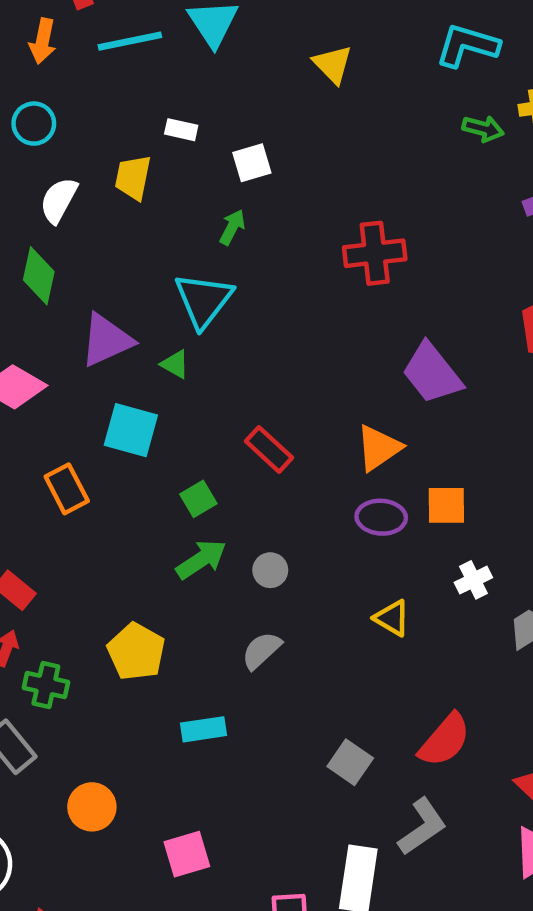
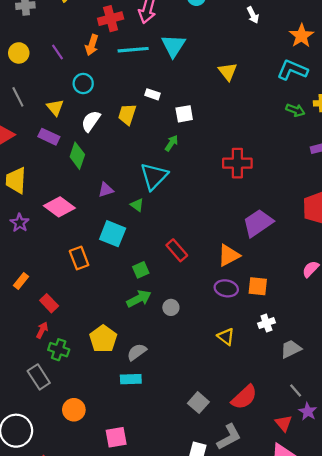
purple triangle: (106, 340) -> (106, 190), size x0.6
purple trapezoid: (432, 373) -> (258, 223), turned 88
gray semicircle: (261, 650) -> (137, 352), moved

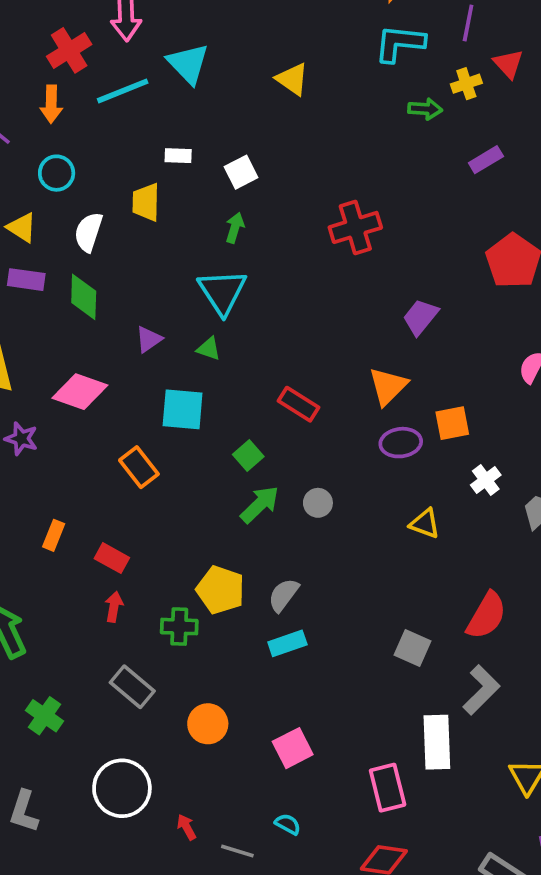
purple trapezoid: (258, 223) -> (420, 317), size x0.7
green cross: (59, 350) -> (179, 627), moved

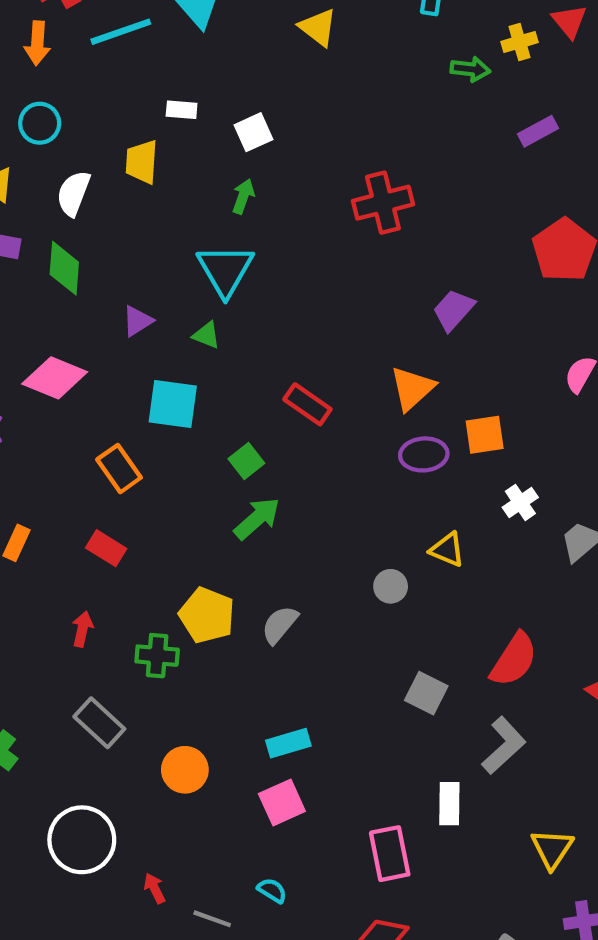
gray circle: (318, 503) -> (391, 586), moved
red rectangle: (112, 558) -> (106, 548), moved
cyan rectangle: (287, 643) -> (288, 743), moved
white rectangle: (437, 742) -> (449, 804), size x0.7

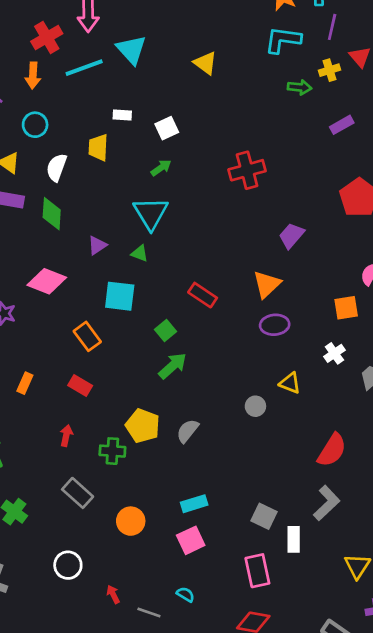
green arrow: (243, 196) -> (161, 168), turned 36
orange square: (485, 435) -> (346, 308), moved
gray square: (426, 693) -> (264, 516), moved
white circle: (82, 840) -> (68, 565), size x0.7

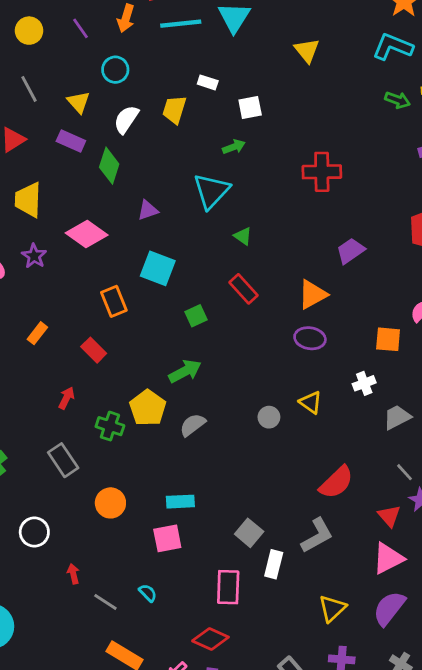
green triangle: (140, 253) -> (243, 236), moved
green arrow: (173, 366) -> (185, 371), moved

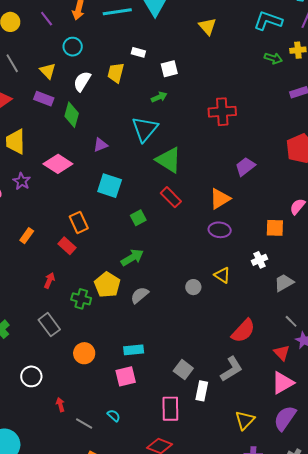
green triangle: (243, 236) -> (169, 160), size x2.0
orange rectangle: (114, 301) -> (79, 222), moved

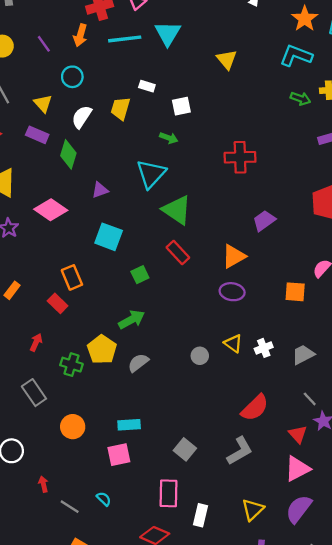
green arrow: (159, 97) -> (169, 138), turned 42
white cross: (259, 260) -> (264, 348), moved
white rectangle: (202, 391) -> (201, 515), moved

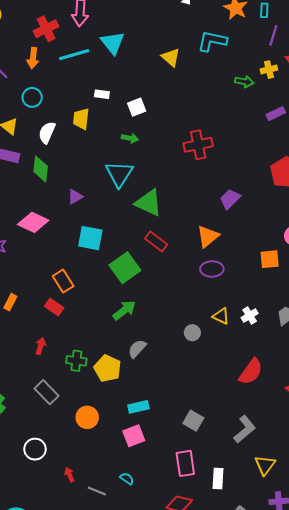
cyan L-shape: (296, 56) -> (212, 41), moved
green square: (140, 275) -> (125, 268), size x1.8
yellow pentagon: (102, 350) -> (108, 368), moved
gray L-shape: (240, 451) -> (245, 429), moved

